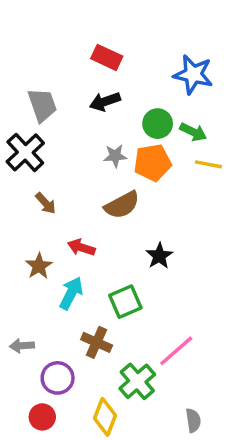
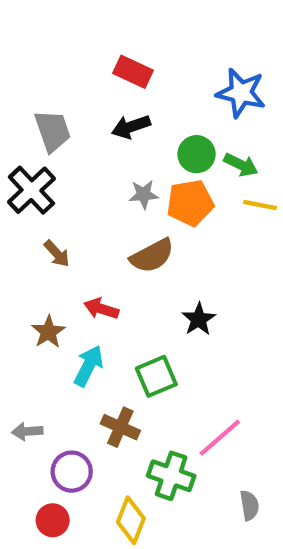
green cross: (137, 381) -> (171, 476), turned -30
gray semicircle: (193, 420) -> (249, 505), moved

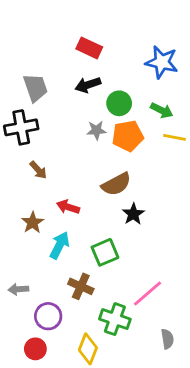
green circle: (197, 154) -> (119, 103), moved
black cross: (31, 190) -> (21, 127), turned 32
brown semicircle: (152, 256) -> (116, 184), moved

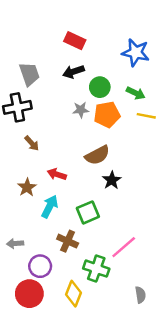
gray semicircle: (167, 339) -> (140, 295), moved
red circle: (35, 349) -> (29, 294), size x1.5

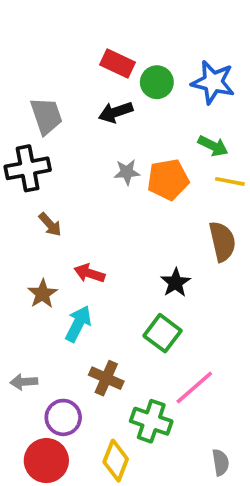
green circle: (100, 87) -> (157, 82), moved
brown semicircle: (97, 155) -> (222, 241), moved, turned -75
green square: (88, 212) -> (162, 333), moved, turned -30

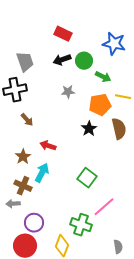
green circle: (157, 82) -> (84, 61), moved
green arrow: (213, 146) -> (103, 77), moved
orange pentagon: (168, 180) -> (100, 105), moved
black star: (176, 283) -> (89, 129), moved
brown cross: (106, 378) -> (23, 186), moved

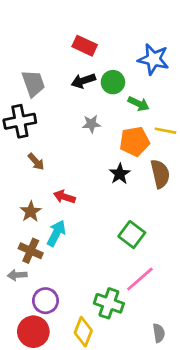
green square: (87, 178) -> (132, 235), moved

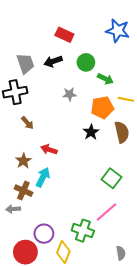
blue star: (153, 59) -> (118, 31), moved
black arrow: (83, 81) -> (53, 61), moved
green square: (132, 235) -> (112, 178), moved
purple circle: (45, 301) -> (44, 234), moved

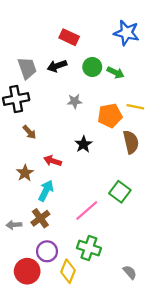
green arrow: (105, 79) -> (115, 73), moved
black star: (91, 132) -> (83, 144), moved
brown cross: (23, 191) -> (40, 218), moved, turned 30
pink line: (106, 212) -> (87, 210), moved
gray semicircle: (121, 253) -> (130, 272), turned -32

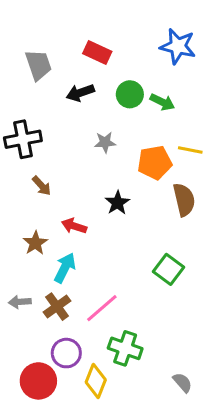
gray trapezoid: (27, 68) -> (38, 65), moved
pink line: (87, 210) -> (102, 308), moved
gray arrow: (14, 225) -> (20, 302), moved

